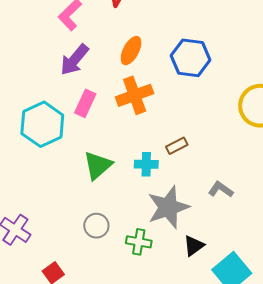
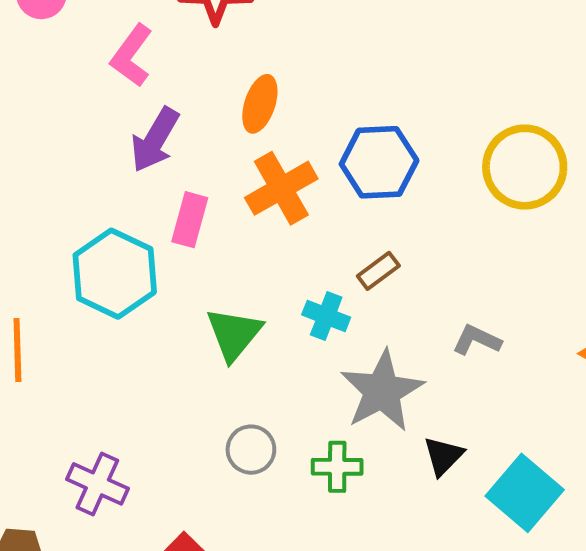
blue hexagon: (191, 58) -> (379, 162), moved
cyan cross: (146, 164) -> (326, 316), turned 30

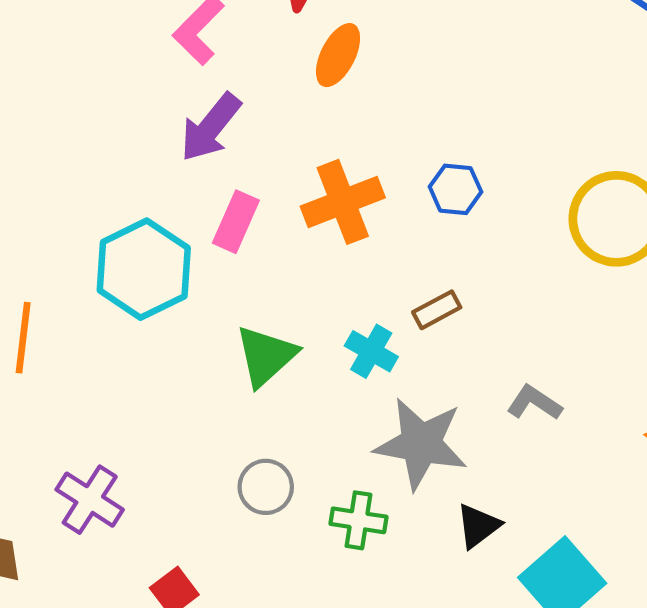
orange ellipse: (260, 104) -> (338, 55), moved
blue hexagon: (379, 162) -> (455, 189), size x0.6
gray star: (382, 391) -> (421, 444), turned 30

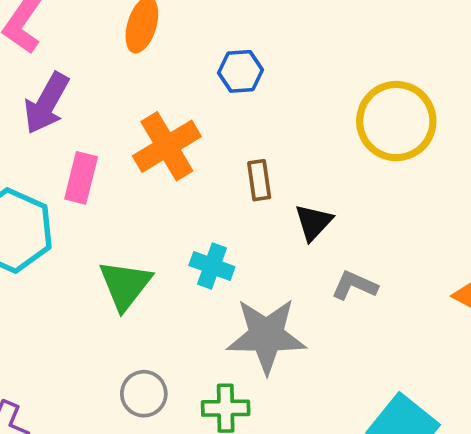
blue hexagon: (455, 189) -> (241, 71), moved
brown rectangle: (437, 310) -> (259, 180), moved, turned -60
black triangle: (478, 526) -> (313, 222), moved

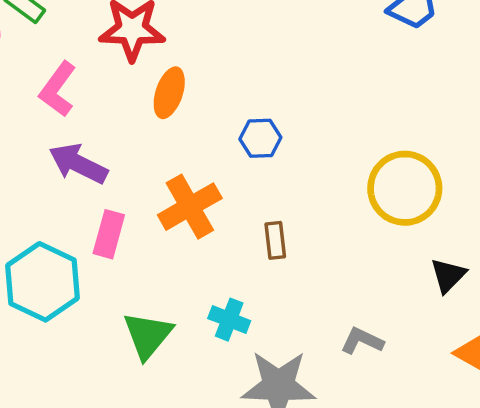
purple arrow: (46, 103) -> (78, 164), turned 86
black triangle: (313, 222) -> (448, 275), moved

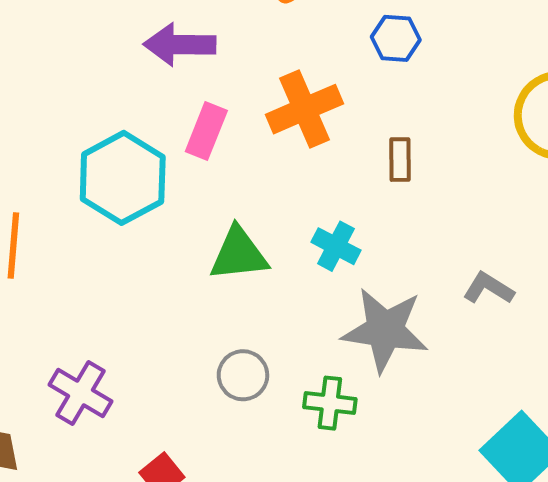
purple arrow: (78, 164) -> (180, 45), turned -32
green triangle: (148, 335) -> (239, 254), turned 38

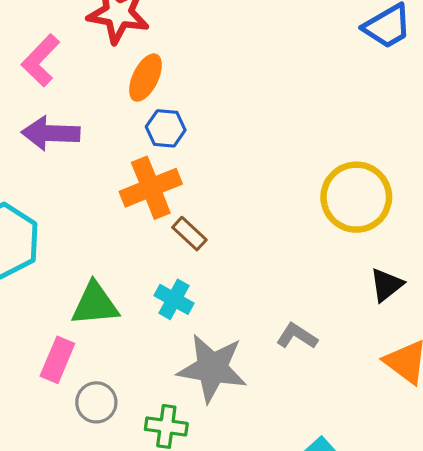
blue hexagon: (396, 38) -> (166, 128), moved
pink rectangle: (206, 131) -> (57, 360), moved
brown rectangle: (400, 160) -> (189, 234), moved, turned -48

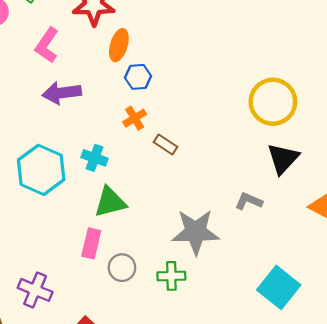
orange cross: (151, 188) -> (135, 118), size x0.6
black triangle: (386, 285) -> (283, 159), moved, size x1.4
cyan cross: (174, 299) -> (95, 158), moved

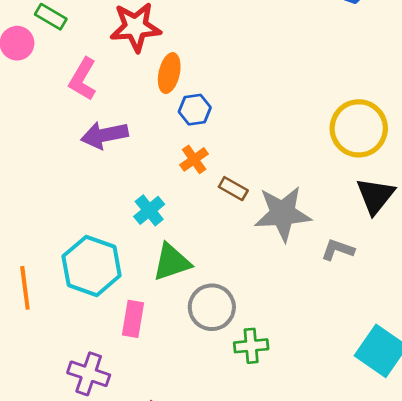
cyan cross: (95, 158) -> (149, 210), turned 35
cyan hexagon: (41, 170) -> (92, 266), moved
gray star: (196, 232) -> (283, 214), moved
pink rectangle: (91, 243) -> (133, 319), moved
gray circle: (122, 268) -> (212, 307), moved, size x1.4

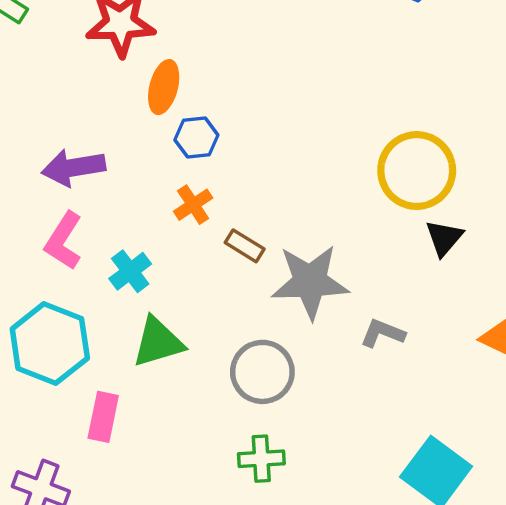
pink L-shape: (83, 79) -> (64, 241), moved
black triangle: (375, 196) -> (444, 238), moved, size x0.7
gray circle: (212, 307) -> (262, 372), moved

